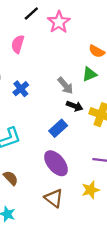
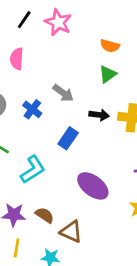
gray arrow: (65, 86) -> (63, 93), moved
blue rectangle: (58, 128) -> (68, 138), moved
brown triangle: (54, 198) -> (71, 232), moved

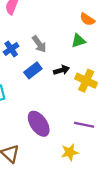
black arrow: (99, 115) -> (61, 70), turned -42
blue rectangle: (68, 138) -> (33, 70), moved

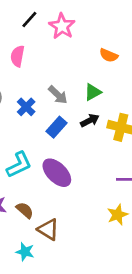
green triangle: (78, 41) -> (93, 92), moved
purple ellipse: (39, 124) -> (57, 173), moved

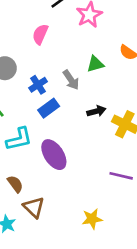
green triangle: (93, 92) -> (95, 64), moved
blue rectangle: (56, 127) -> (49, 108), moved
yellow star: (117, 215) -> (92, 219), moved

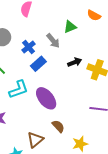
brown semicircle: (15, 184) -> (58, 126), moved
brown triangle: (34, 207) -> (35, 140), turned 42

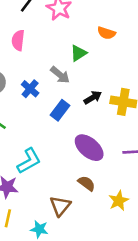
blue rectangle: (38, 64) -> (60, 110), moved
cyan L-shape: (19, 89) -> (29, 161), moved
purple ellipse: (46, 98) -> (89, 148), moved

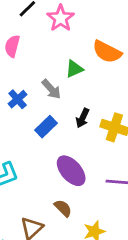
orange semicircle: (106, 33) -> (107, 52), size x1.5
black arrow: (93, 97) -> (83, 118), turned 138

